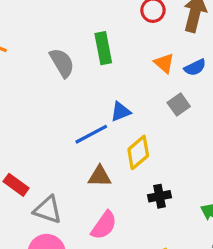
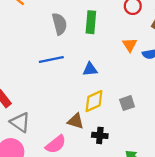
gray square: (179, 104) -> (127, 103), moved
blue line: (91, 134) -> (51, 59), moved
brown triangle: (100, 176) -> (76, 121), moved

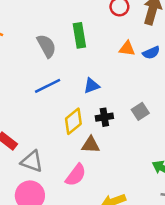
orange triangle: (130, 45) -> (127, 49), turned -35
yellow diamond: (94, 101) -> (73, 121), moved
black cross: (100, 135) -> (104, 117), moved

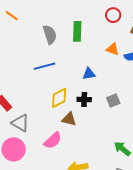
blue triangle: (91, 86) -> (89, 74), moved

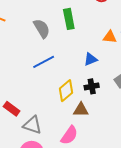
orange triangle: (113, 49) -> (110, 37), moved

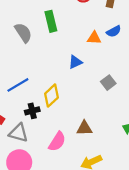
blue line: (44, 62) -> (18, 85), moved
black cross: (92, 86) -> (32, 111), moved
brown triangle: (81, 110) -> (84, 128), moved

